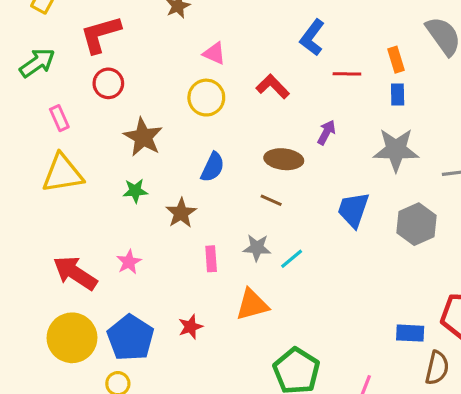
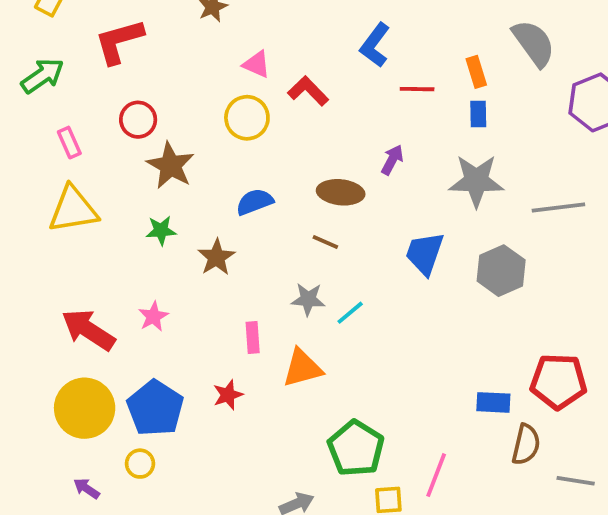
red circle: (108, 83) -> (138, 120), moved
red L-shape: (273, 87) -> (308, 91), moved
blue semicircle: (213, 167) -> (255, 202), turned -136
pink rectangle: (211, 259) -> (253, 337), moved

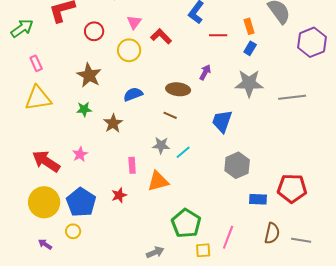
pink triangle: (257, 64) -> (134, 22), turned 42
blue rectangle: (478, 114) -> (250, 48), turned 32
red circle: (138, 120) -> (94, 31), moved
gray hexagon: (501, 271) -> (237, 165), moved
brown semicircle: (526, 444) -> (272, 233), moved

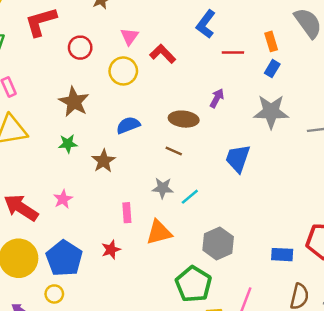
gray hexagon: (237, 165) -> (218, 243), moved

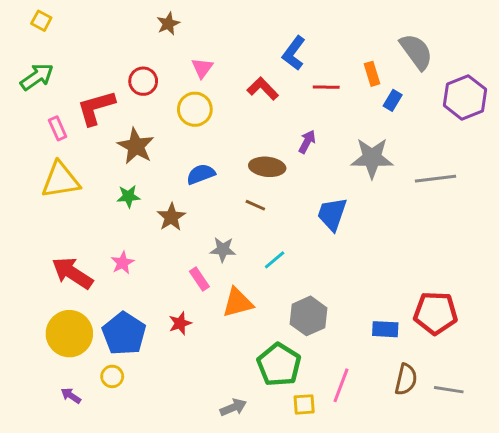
red L-shape: (41, 22) -> (96, 108), moved
red L-shape: (163, 54) -> (263, 89), moved
blue rectangle: (272, 69) -> (393, 100), moved
gray star: (163, 188) -> (223, 249), moved
pink rectangle: (127, 213) -> (199, 279), turned -30

